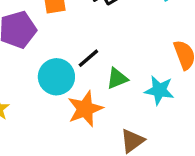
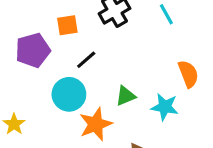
black line: (88, 58) -> (86, 60), moved

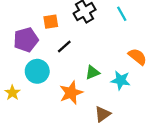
orange semicircle: (188, 74) -> (138, 57), turned -30
cyan circle: (69, 94) -> (37, 71), moved

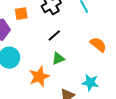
black line: (64, 46) -> (54, 36), moved
cyan star: (121, 80) -> (90, 83), moved

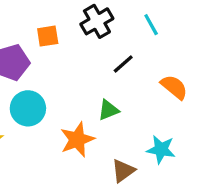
black line: (54, 36) -> (123, 64), moved

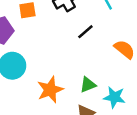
green triangle: (108, 110) -> (88, 85), moved

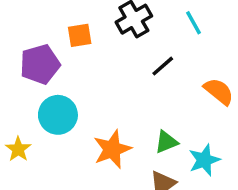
cyan star: (114, 97) -> (204, 160), turned -30

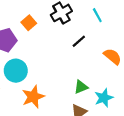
orange square: (80, 35) -> (29, 23), turned -32
orange star: (112, 149) -> (33, 97), moved

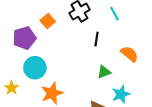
black line: (79, 41) -> (97, 39), turned -40
green triangle: (81, 87) -> (104, 72), moved

